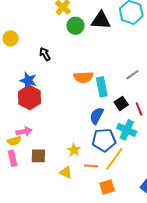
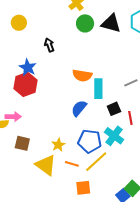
blue semicircle: (97, 116) -> (79, 108), moved
yellow triangle: (66, 172) -> (46, 165), size x1.6

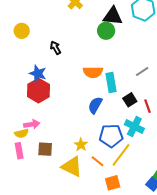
green circle: (85, 23) -> (106, 31), moved
orange line: (72, 164) -> (98, 161), turned 32

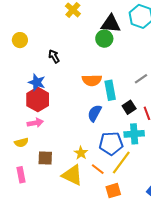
pink arrow: (32, 124) -> (35, 123), moved
cyan cross: (134, 126) -> (134, 134), turned -30
pink rectangle: (19, 151) -> (21, 175), moved

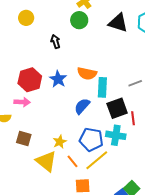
green circle: (104, 39) -> (79, 20), moved
blue star: (37, 82) -> (58, 79), moved
black square: (129, 107) -> (117, 108), size x1.5

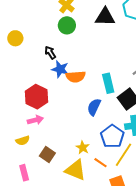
orange semicircle: (87, 73) -> (76, 77), moved
blue star: (58, 79) -> (60, 69), moved
brown square: (24, 138) -> (47, 155), turned 35
blue pentagon: (91, 139) -> (112, 136), turned -30

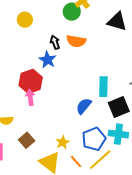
green circle: (67, 25) -> (72, 12), moved
blue star: (60, 69) -> (48, 60), moved
orange semicircle: (76, 77) -> (76, 41), moved
pink arrow: (35, 120) -> (30, 97), moved, turned -98

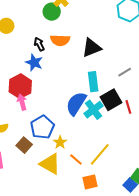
black triangle: (117, 22) -> (91, 48), moved, turned -30
blue semicircle: (84, 106) -> (76, 103), size x1.4
cyan cross: (118, 134) -> (93, 110), moved, turned -36
blue pentagon: (94, 139) -> (42, 127), moved

